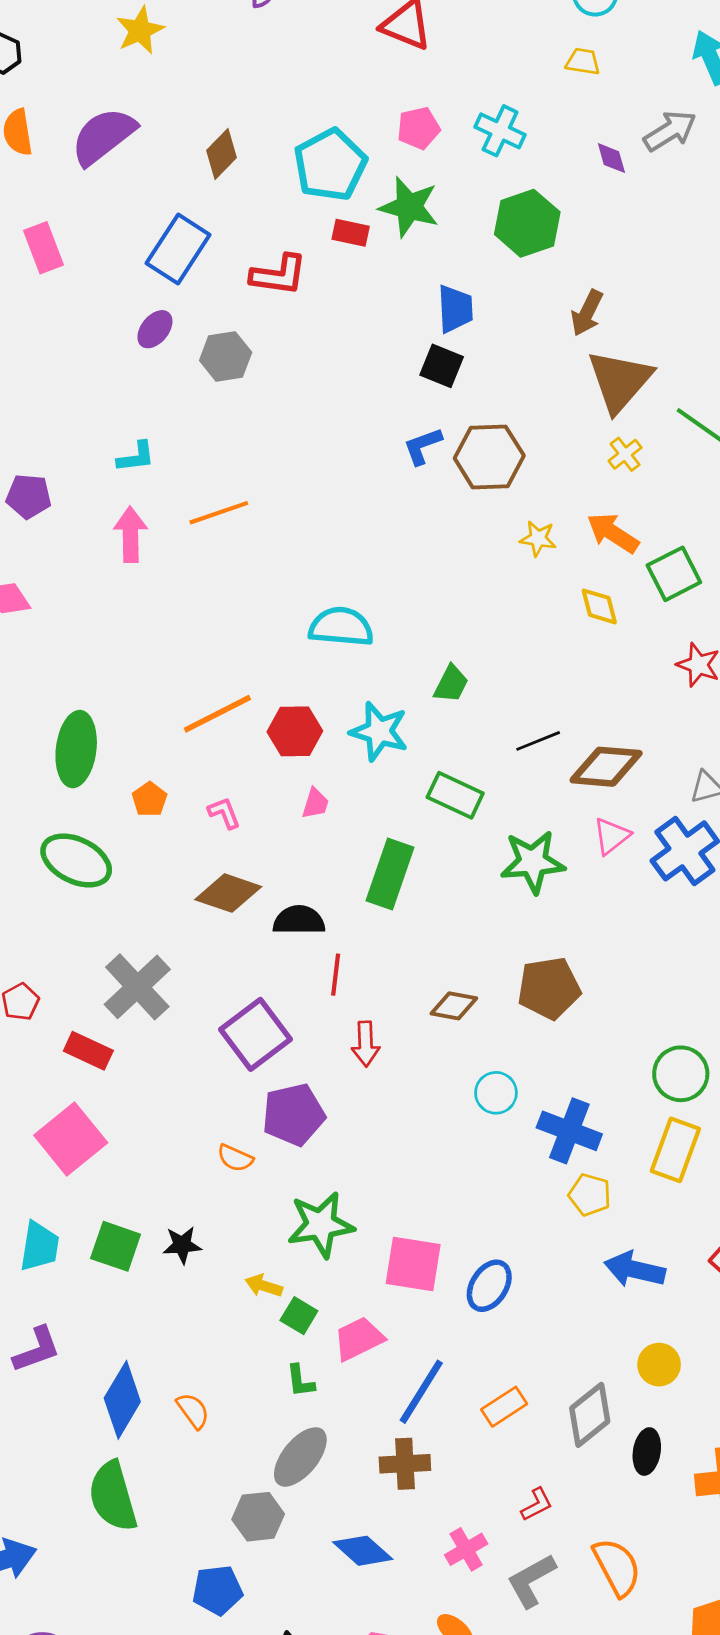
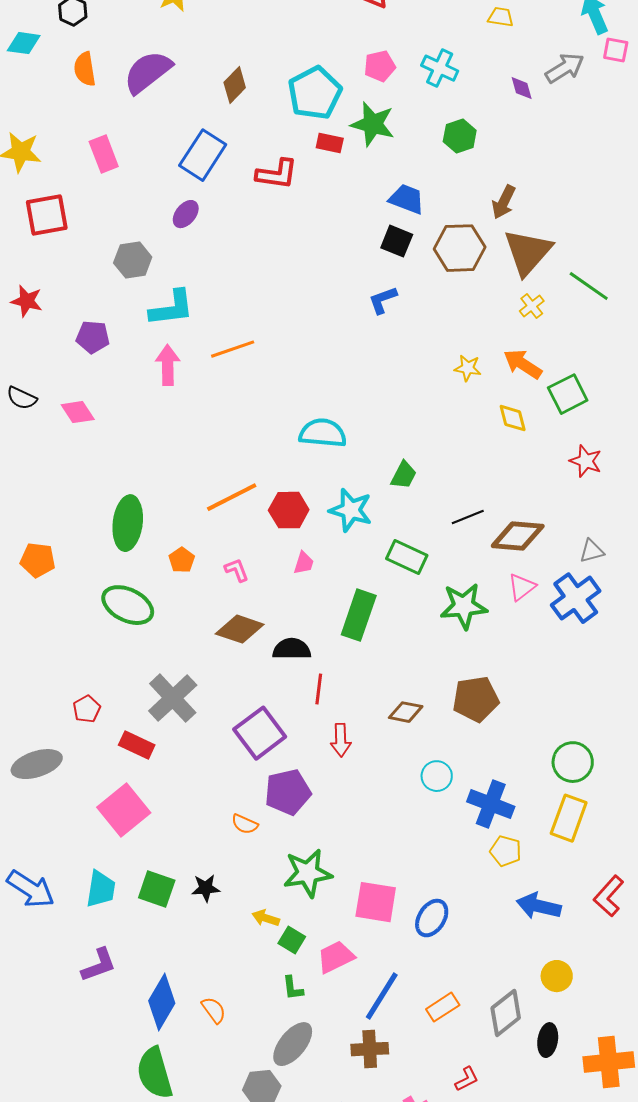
green hexagon: (527, 223) -> (460, 136), size x0.7
blue trapezoid: (455, 309) -> (407, 199), turned -66
gray hexagon: (226, 356) -> (133, 260), moved
cyan L-shape: (136, 457) -> (172, 308), size x1.6
brown hexagon: (489, 457) -> (460, 248), moved

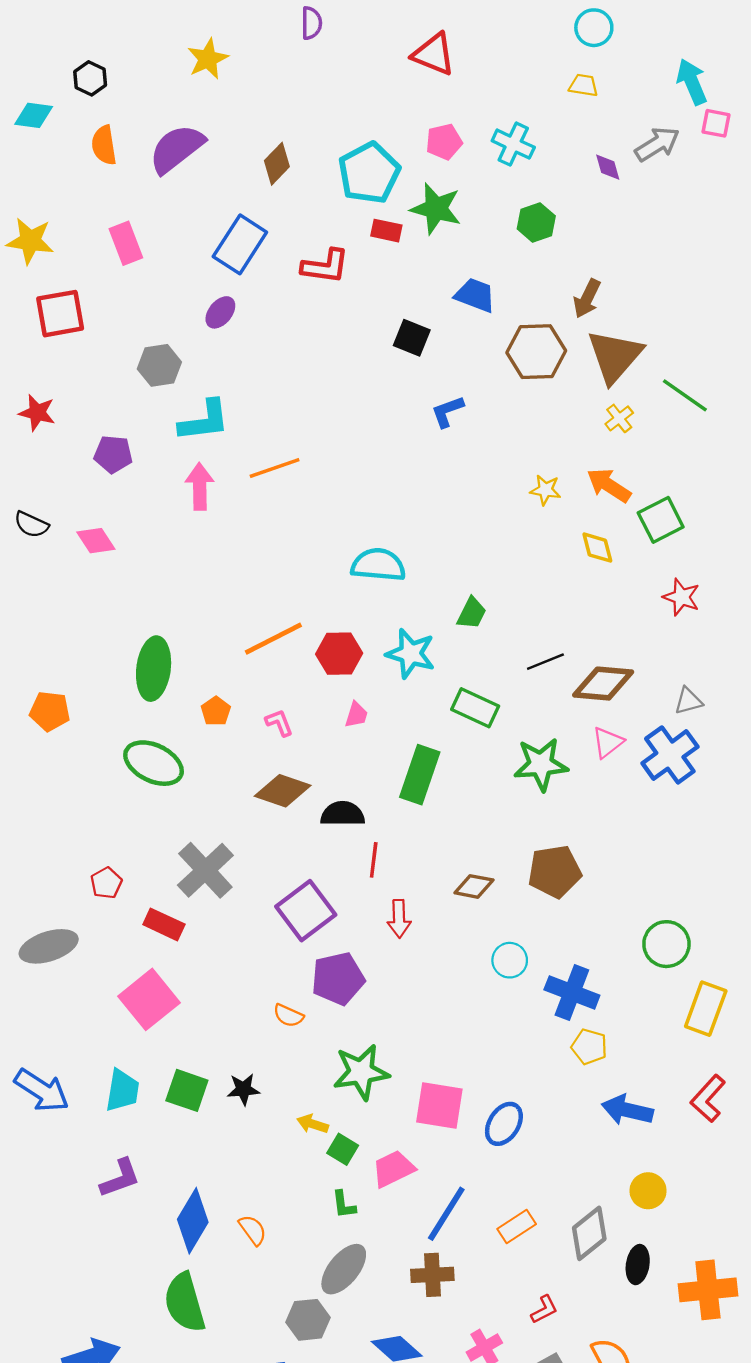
black square: (397, 241) -> (412, 338), moved
yellow rectangle: (569, 818) -> (706, 1009), moved

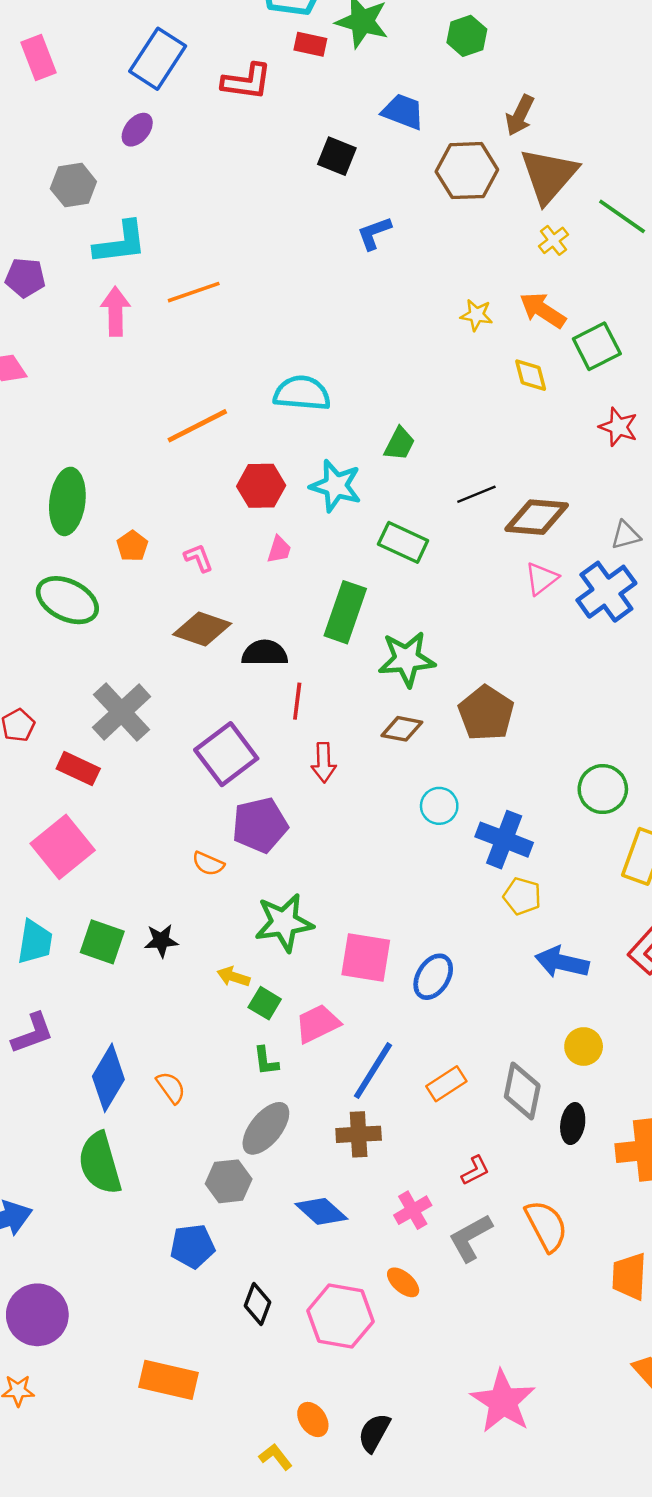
orange line: (273, 639) -> (197, 426), moved
green star: (541, 764) -> (407, 659), moved
brown pentagon: (555, 871) -> (486, 713), turned -30
gray diamond: (589, 1233) -> (522, 1091), turned -40

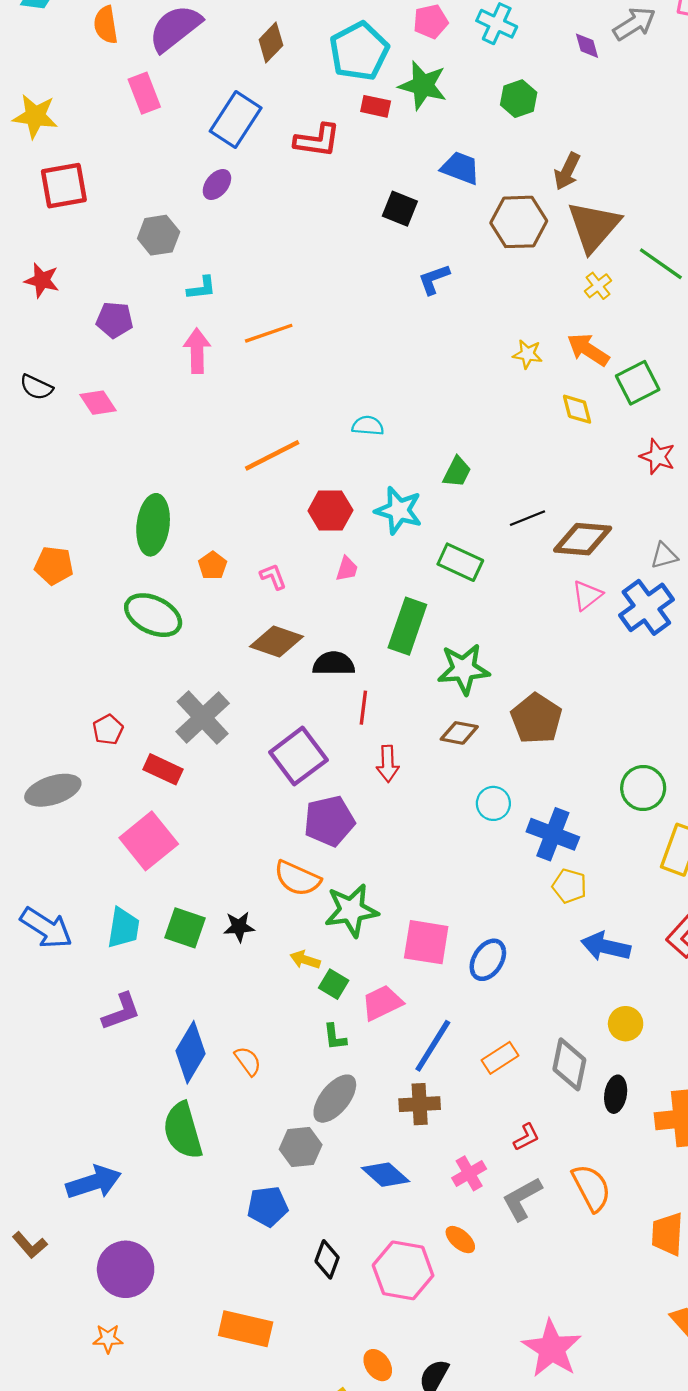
pink rectangle: (39, 57) -> (144, 93), moved
cyan L-shape: (120, 243) -> (202, 288), size x0.6
cyan semicircle: (302, 393) -> (368, 426), size x0.6
orange semicircle: (208, 864) -> (297, 878), moved, size x1.6

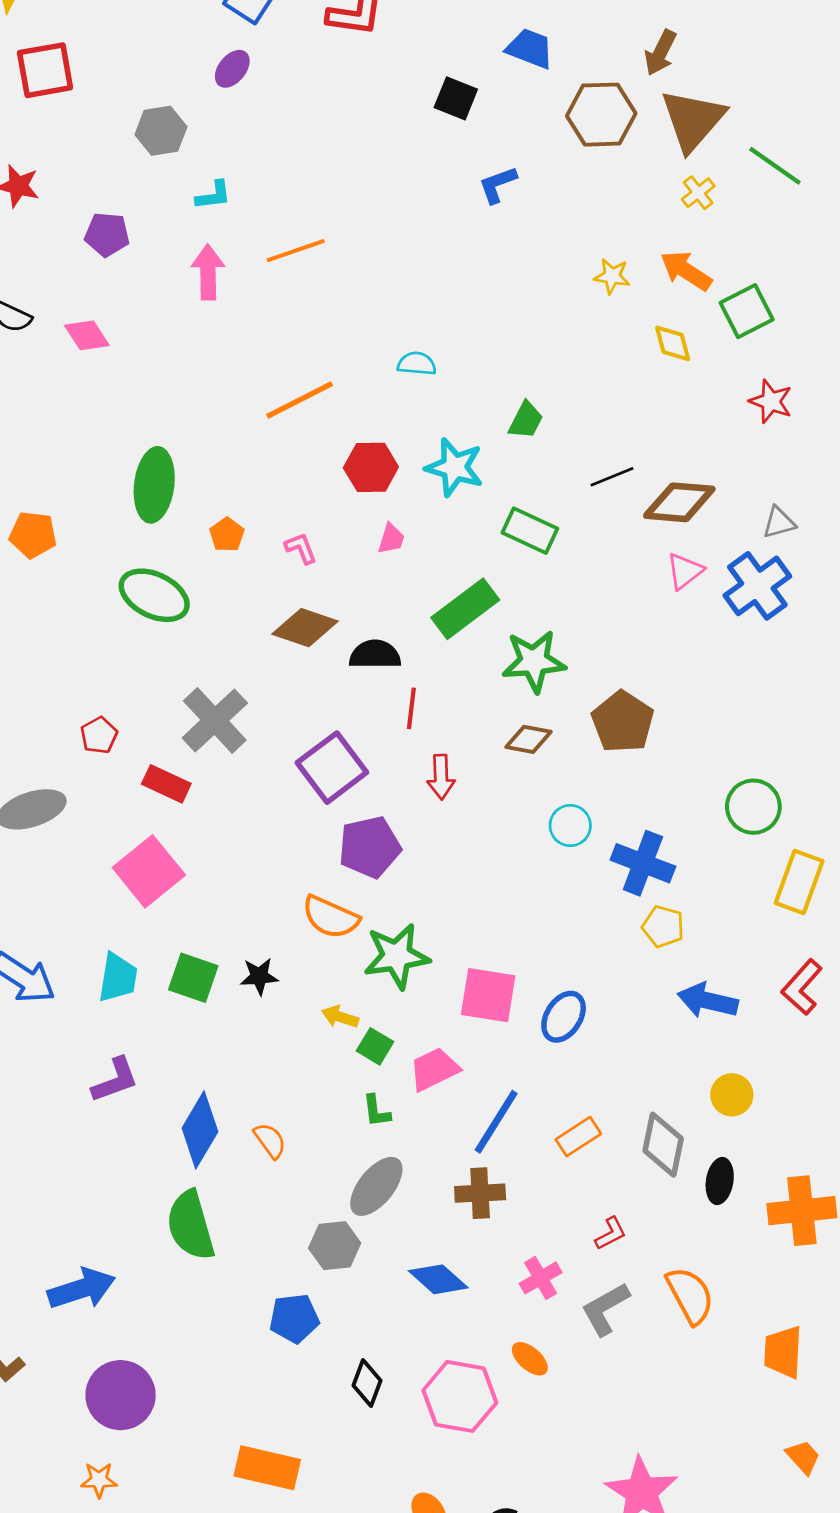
green rectangle: (407, 626) -> (465, 609), turned 34

